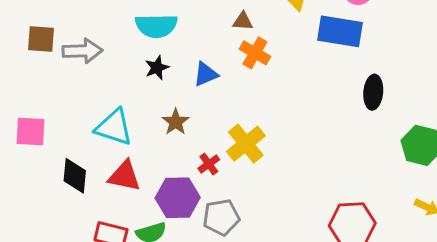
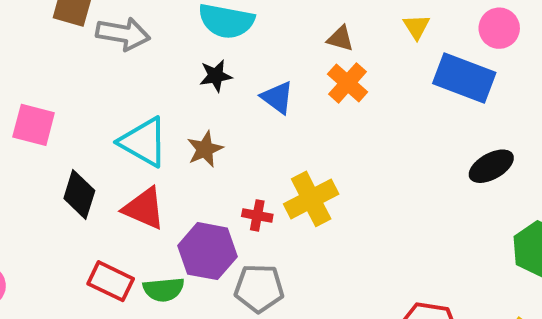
blue triangle: (206, 74) -> (277, 98), turned 48
black ellipse: (373, 92) -> (491, 166), turned 44
brown star: (176, 122) -> (205, 149), moved
red cross: (209, 164) -> (257, 215), turned 35

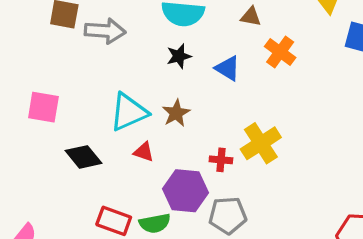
brown triangle: (340, 39) -> (251, 17), moved
cyan triangle: (144, 142) -> (129, 112), turned -48
black diamond: (79, 195) -> (83, 157), turned -51
red triangle: (144, 208) -> (144, 152), moved, size x0.6

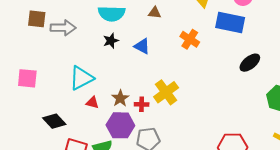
orange cross: (280, 52) -> (190, 39), moved
brown star: (176, 113) -> (120, 98), moved
black diamond: (83, 157) -> (54, 121), moved

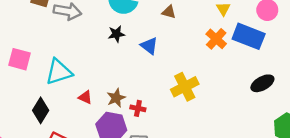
orange cross: (190, 39) -> (216, 39), moved
cyan triangle: (81, 78) -> (59, 72), moved
yellow cross: (166, 92) -> (185, 87), moved
black diamond: (54, 121) -> (41, 110), turned 65

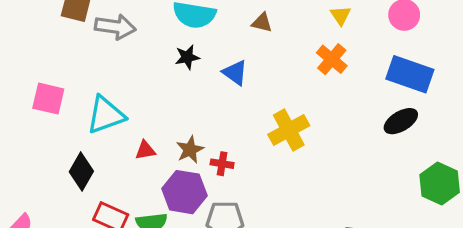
blue rectangle: (249, 36) -> (410, 74), moved
red triangle: (85, 97) -> (145, 150), turned -32

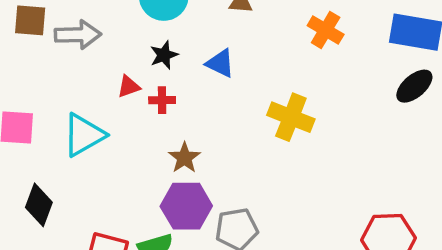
yellow cross: (289, 130) -> (291, 117), turned -30
red triangle: (145, 150) -> (129, 87), moved
red cross: (222, 164) -> (162, 100), moved
black diamond: (81, 172) -> (39, 205), moved

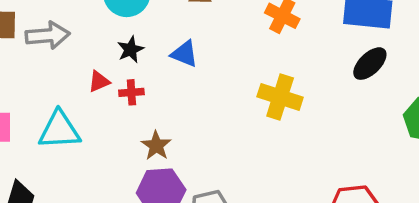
yellow cross: (291, 117) -> (280, 97), moved
cyan triangle: (84, 135) -> (59, 130), turned 30

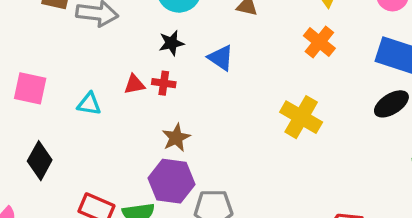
red triangle: (99, 81) -> (134, 84), moved
cyan triangle: (59, 130) -> (89, 104), size x0.6

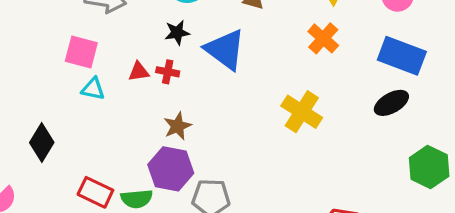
blue triangle: (221, 58) -> (225, 49), size x1.6
pink square: (30, 88) -> (81, 52), moved

